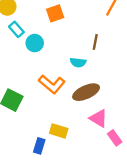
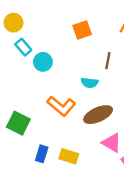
orange square: (55, 13) -> (82, 30), moved
blue rectangle: (39, 146) -> (42, 154), moved

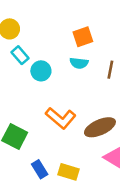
cyan semicircle: (89, 83) -> (79, 63), moved
blue rectangle: (42, 154) -> (40, 169), turned -49

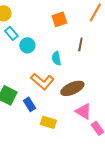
cyan semicircle: (79, 63) -> (56, 58), moved, turned 72
blue rectangle: (40, 169) -> (29, 104), moved

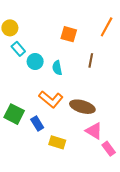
orange square: (59, 19) -> (69, 34), turned 35
cyan semicircle: (56, 58) -> (57, 68), moved
brown ellipse: (72, 88) -> (82, 107), turned 40

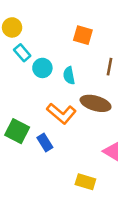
brown ellipse: (82, 107) -> (96, 103), moved
yellow rectangle: (57, 142) -> (85, 182), moved

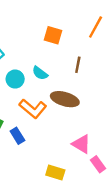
cyan circle: (42, 68) -> (15, 79), moved
cyan semicircle: (69, 76) -> (40, 73), turned -42

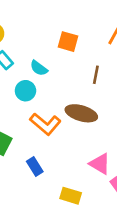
cyan semicircle: (40, 73) -> (39, 68), moved
blue rectangle: (17, 136) -> (35, 166), moved

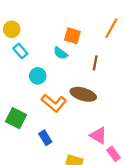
cyan semicircle: (39, 68) -> (60, 53), moved

